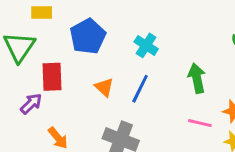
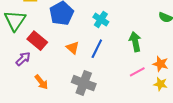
red rectangle: (52, 77) -> (37, 41), turned -48
pink line: (200, 123) -> (137, 72), turned -42

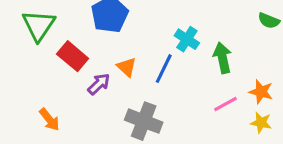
cyan cross: (101, 19) -> (187, 39), moved
purple arrow: (23, 59) -> (99, 84), moved
orange arrow: (41, 82) -> (49, 120), moved

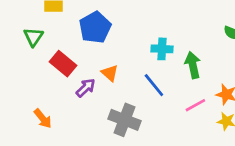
green triangle: (39, 25) -> (33, 37), size x0.7
cyan cross: (187, 39) -> (162, 49), turned -30
blue line: (164, 69) -> (154, 85), moved, turned -65

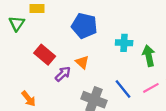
blue pentagon: (95, 27) -> (84, 26), moved, turned -30
green triangle: (33, 37) -> (17, 24), moved
blue line: (154, 85) -> (123, 89), moved

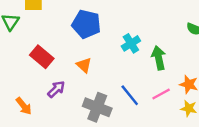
cyan cross: (124, 43) -> (131, 43), turned -35
purple arrow: (63, 74) -> (56, 89), moved

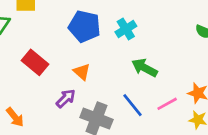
cyan cross: (131, 43) -> (126, 29), moved
green arrow: (159, 58) -> (144, 68), moved, turned -50
purple arrow: (56, 89) -> (66, 98), moved

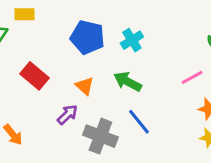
green arrow: (144, 68) -> (128, 82), moved
pink line: (167, 104) -> (192, 77), moved

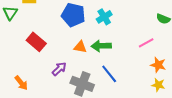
green arrow: (128, 82) -> (101, 46), turned -30
orange triangle: (85, 86) -> (80, 47), moved, turned -32

